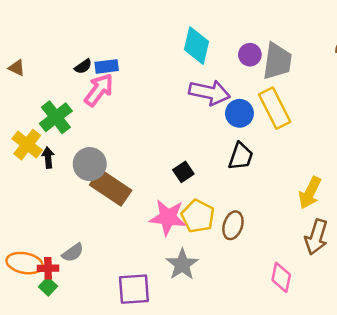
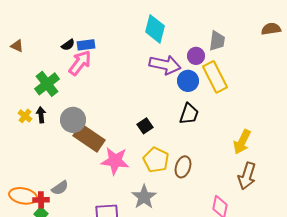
purple circle: (250, 55) -> (196, 56), moved
gray trapezoid: (277, 61) -> (217, 41), size x0.7
yellow cross: (27, 145) -> (25, 116), moved, size x0.6
pink star: (168, 217) -> (115, 161), moved

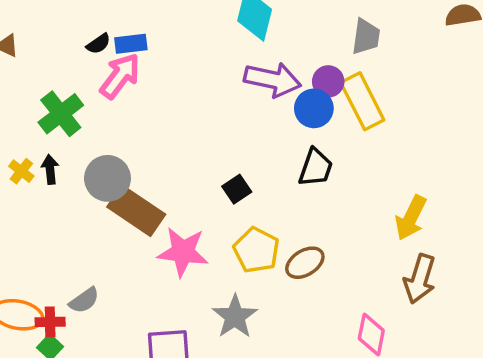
purple circle: (196, 56) -> (328, 81), moved
brown ellipse: (183, 167) -> (305, 263), turned 40

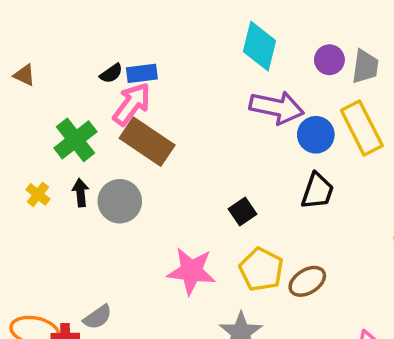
purple circle: (328, 81) -> (329, 60), moved
black arrow: (50, 169) -> (81, 193), moved
brown rectangle: (136, 211) -> (147, 142), moved

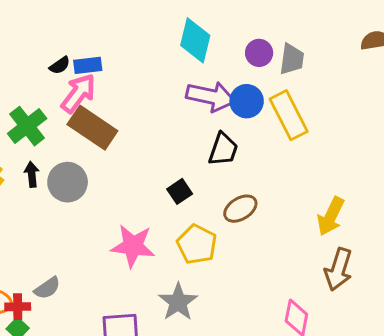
blue circle: (316, 135) -> (247, 101), moved
black trapezoid: (318, 191) -> (223, 149), moved
brown ellipse: (307, 281) -> (240, 209), moved

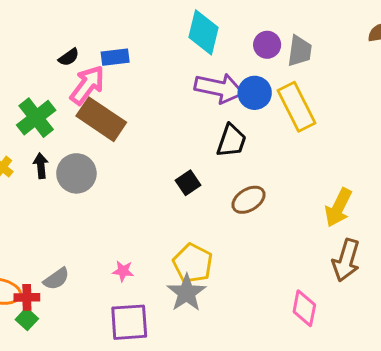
blue rectangle: (88, 65) -> (115, 57), moved
yellow pentagon: (197, 244) -> (193, 263), moved
pink star: (133, 246) -> (123, 271), moved, size x0.5

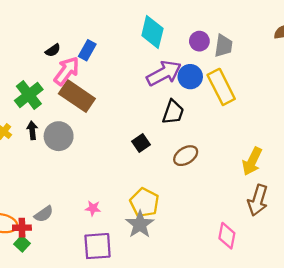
blue rectangle: (115, 57) -> (87, 50), turned -54
purple arrow: (219, 88) -> (164, 73), turned -40

